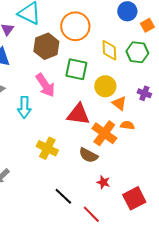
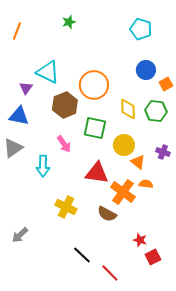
pink arrow: (45, 85) -> (64, 144), size x0.7
red star: (103, 182) -> (140, 240), moved
red square: (134, 198) -> (153, 257), size x0.7

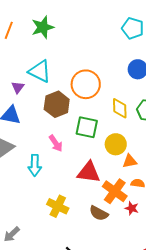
green star: (69, 22) -> (43, 27), moved, size x1.6
orange triangle: (138, 162) -> (130, 161), turned -49
red star: (140, 240) -> (132, 208), moved

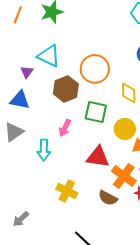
pink arrow: (56, 143) -> (65, 128), turned 60

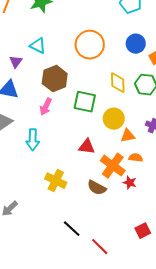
cyan triangle: (49, 56) -> (38, 46), size x0.7
orange circle: (95, 69) -> (90, 45), moved
pink arrow: (65, 128) -> (46, 107), moved
red triangle: (98, 157) -> (87, 147), size x0.7

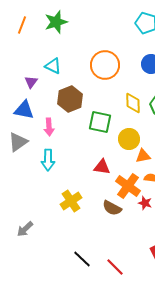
pink arrow: (46, 107) -> (49, 127), moved, turned -30
yellow cross: (56, 181) -> (71, 201), turned 30
black line: (72, 229) -> (82, 259), moved

